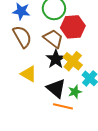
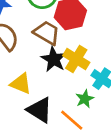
black triangle: (56, 88) -> (40, 110), moved
orange line: (63, 106) -> (72, 120), turned 36

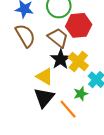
yellow triangle: (21, 84) -> (45, 76), moved
black triangle: (40, 110) -> (44, 98), turned 30

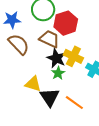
yellow triangle: (45, 76) -> (33, 84), moved
green star: (81, 94) -> (58, 73), moved

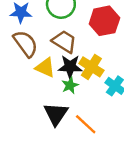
red hexagon: (66, 23) -> (104, 21), moved
black star: (56, 58) -> (70, 67), turned -30
yellow triangle: (33, 84) -> (45, 68), moved

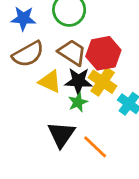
red hexagon: (104, 21) -> (103, 53), moved
brown semicircle: (25, 44) -> (28, 54), turned 96

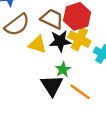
green star: (78, 102) -> (63, 69), moved

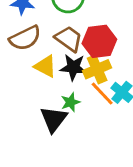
yellow cross: (79, 39) -> (97, 69), turned 30
orange line: (80, 92) -> (102, 94), moved

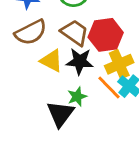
yellow cross: (97, 69) -> (119, 64), moved

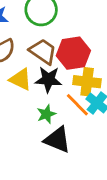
yellow cross: (119, 64) -> (87, 82), turned 32
black triangle: (60, 114) -> (57, 140), moved, turned -44

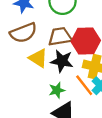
brown trapezoid: (43, 51) -> (60, 37), turned -50

